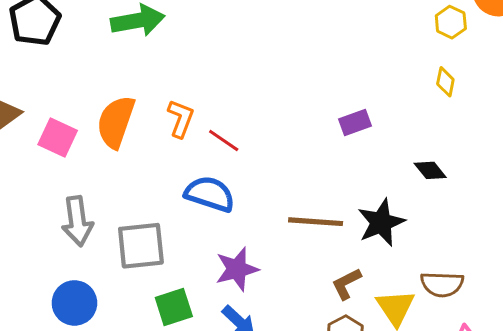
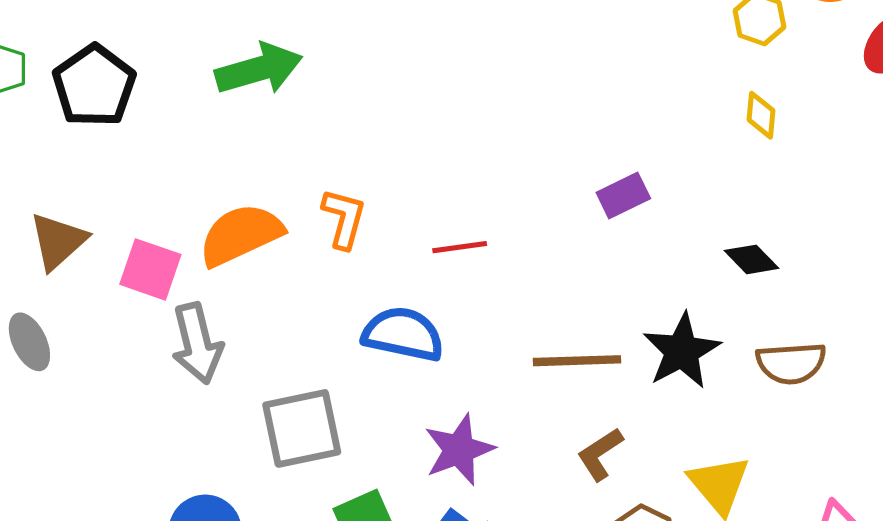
orange semicircle: (116, 122) -> (241, 235), turned 52
red line: (224, 141) -> (460, 247), moved, turned -36
gray arrow: (77, 221) -> (197, 343), moved
brown L-shape: (346, 284) -> (600, 454), moved
brown semicircle: (442, 284) -> (791, 363), moved

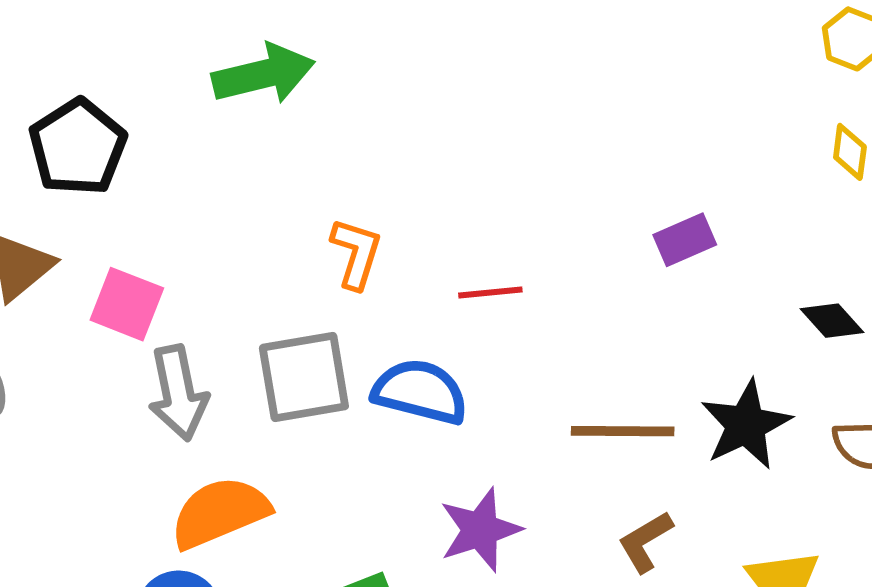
black pentagon: (94, 86) -> (78, 147), moved
orange semicircle: (241, 235) -> (220, 512), moved
gray square: (302, 428) -> (304, 377), moved

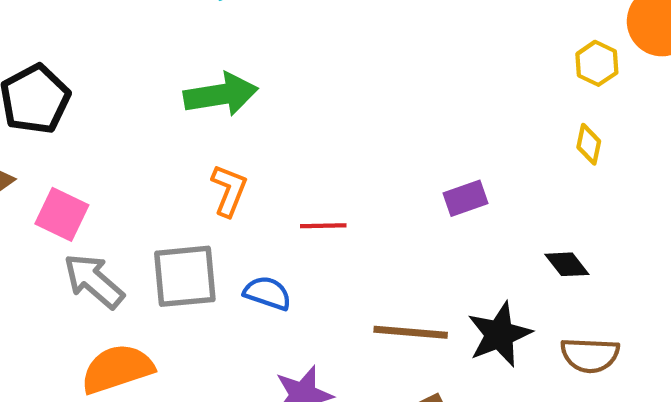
green arrow: (263, 74) -> (221, 94), moved
blue semicircle: (420, 392) -> (267, 293), size x0.7
gray arrow: (178, 393) -> (94, 281), turned 138

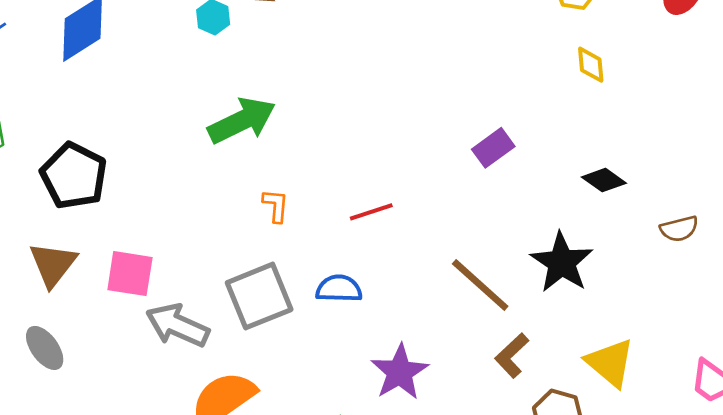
orange L-shape: (229, 190) -> (276, 206), size x0.7
brown line: (411, 332) -> (480, 285), turned 54
brown semicircle: (590, 355) -> (679, 229), moved, size x0.7

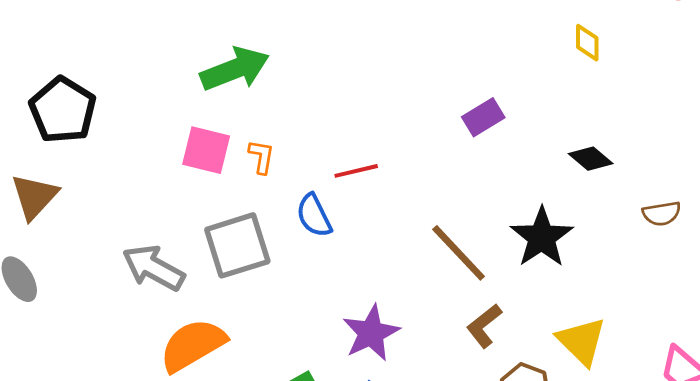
pink square: (130, 274) -> (206, 150), moved
blue semicircle: (339, 289) -> (314, 216), moved, turned -123

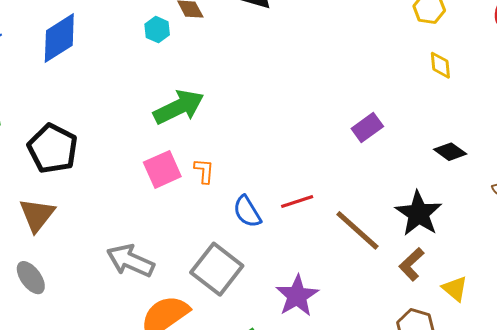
pink square: (206, 150) -> (162, 169), turned -33
red line: (356, 171) -> (297, 202), moved
gray square: (237, 245) -> (217, 269), moved, turned -30
brown L-shape: (484, 326) -> (411, 264), moved
yellow triangle: (582, 341) -> (455, 289), size x0.7

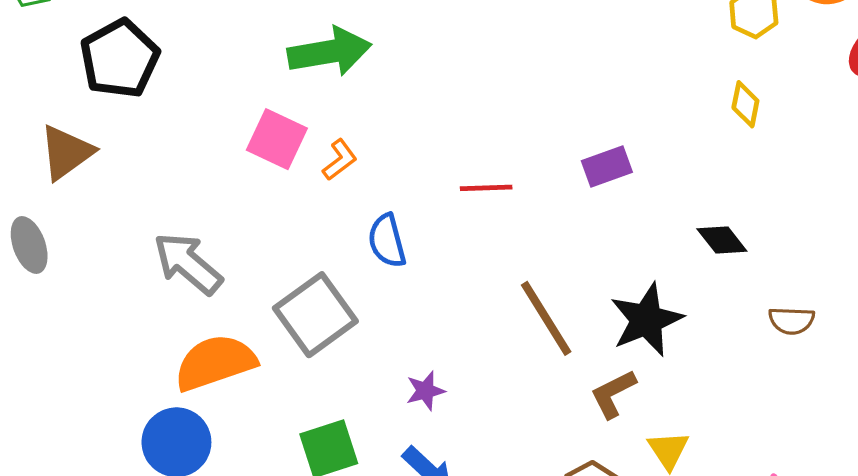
pink square: (162, 169) -> (277, 139), turned 33
orange L-shape: (204, 171) -> (340, 160), turned 32
red line: (297, 202) -> (486, 188), moved
purple star: (297, 296) -> (425, 391), size x0.6

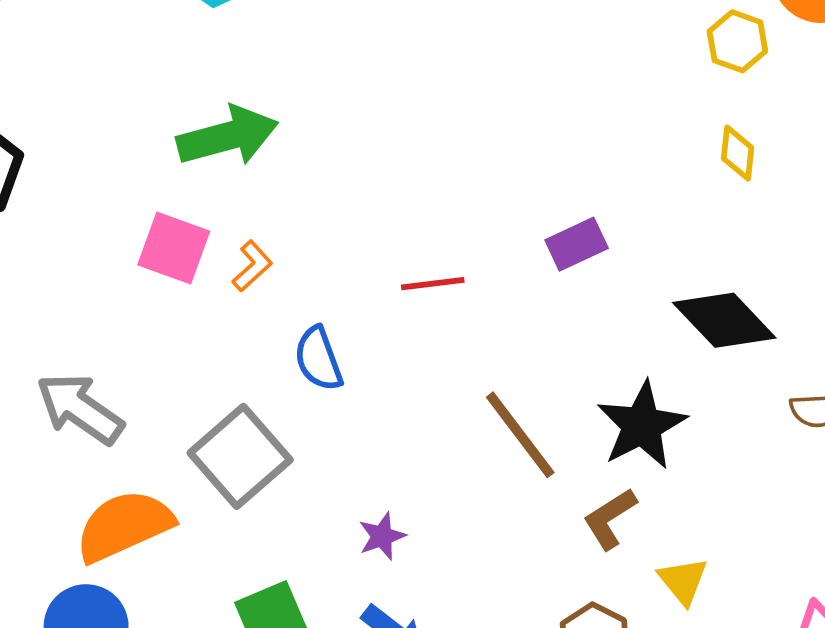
black diamond: (722, 240) -> (724, 320), size x1.6

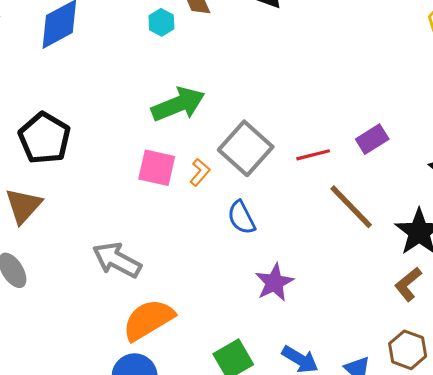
red line: (433, 284) -> (313, 155), moved
brown line: (520, 435) -> (351, 207), moved
gray square: (240, 456) -> (246, 148), moved
purple star: (382, 536) -> (274, 282), moved, size x1.5

